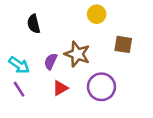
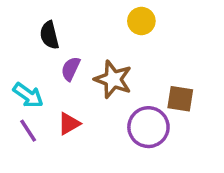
brown square: (123, 44) -> (180, 99), moved
purple semicircle: (51, 61) -> (71, 69), moved
red triangle: (60, 88) -> (69, 124), moved

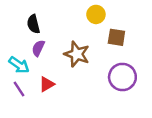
purple semicircle: (71, 69) -> (38, 48), moved
brown square: (180, 99) -> (116, 37), moved
purple circle: (148, 127) -> (122, 77), moved

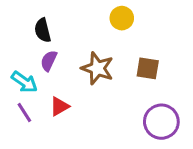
brown square: (116, 37) -> (148, 68), moved
purple circle: (122, 77) -> (161, 122), moved

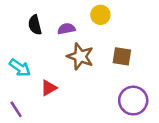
purple semicircle: (49, 61) -> (66, 29), moved, turned 54
purple line: (24, 112) -> (16, 109), moved

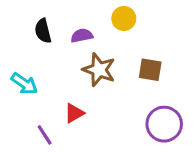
red triangle: (49, 88) -> (74, 113), moved
purple line: (16, 109) -> (45, 135), moved

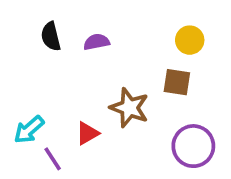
yellow circle: (124, 18) -> (190, 40), moved
brown star: (99, 70) -> (129, 108), moved
cyan arrow: (24, 84) -> (29, 130), moved, turned 104

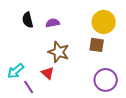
yellow circle: (190, 40) -> (104, 22), size x1.5
brown star: (129, 108) -> (59, 52), moved
red triangle: (87, 133) -> (48, 73), turned -48

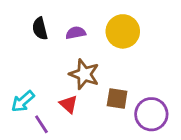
yellow circle: (104, 22) -> (123, 31), moved
brown square: (97, 45) -> (117, 99), moved

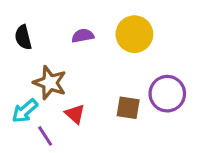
black semicircle: (40, 29) -> (23, 37), moved
brown star: (84, 74) -> (50, 83), moved
purple circle: (151, 114) -> (167, 94), moved

